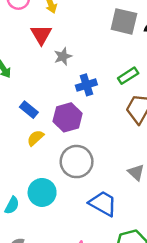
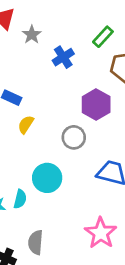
purple hexagon: (68, 117) -> (96, 104), moved
gray circle: (77, 162) -> (74, 137), size x0.7

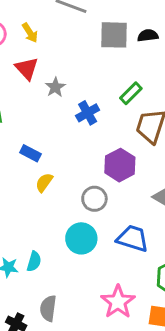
cyan circle: (47, 178) -> (81, 238), moved

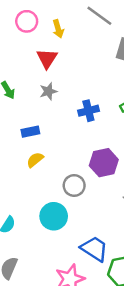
gray star: (55, 87) -> (48, 91), moved
blue rectangle: (30, 153) -> (30, 132), turned -54
blue trapezoid: (133, 238) -> (94, 249), moved

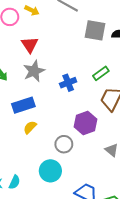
yellow arrow: (58, 29) -> (32, 10), moved, turned -40
gray star: (48, 91) -> (34, 71), size x1.5
blue rectangle: (30, 132) -> (23, 105), size x1.5

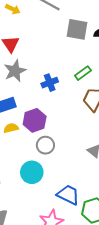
purple hexagon: (85, 123) -> (35, 120), moved
yellow semicircle: (30, 127) -> (11, 128), turned 32

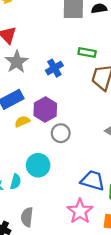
green rectangle: (83, 73) -> (87, 53), turned 56
cyan circle: (32, 172) -> (38, 165), moved

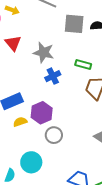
gray star: (17, 62) -> (44, 53), moved, turned -30

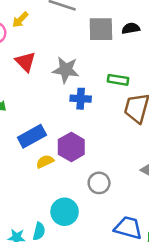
yellow arrow: (12, 10) -> (20, 20), turned 120
blue cross: (53, 76) -> (81, 99), turned 35
gray circle: (54, 135) -> (99, 183), moved

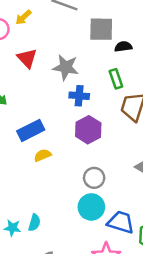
black semicircle: (131, 28) -> (123, 47), moved
green rectangle: (118, 80) -> (116, 79), turned 60
purple hexagon: (71, 147) -> (88, 130), moved
cyan circle: (65, 212) -> (91, 207), moved

